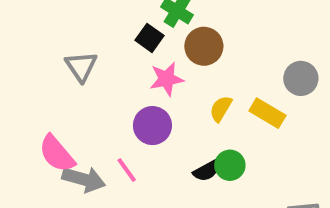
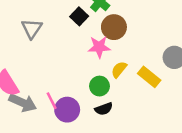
pink star: (167, 79) -> (99, 47), moved
purple circle: (152, 126) -> (67, 110), moved
green circle: (230, 165) -> (99, 86), moved

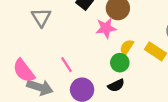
green circle: (99, 86) -> (120, 63), moved
pink line: (52, 101) -> (66, 65), moved

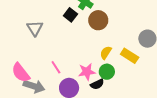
pink star: (106, 28) -> (87, 72), moved
green circle: (120, 63) -> (107, 72), moved

